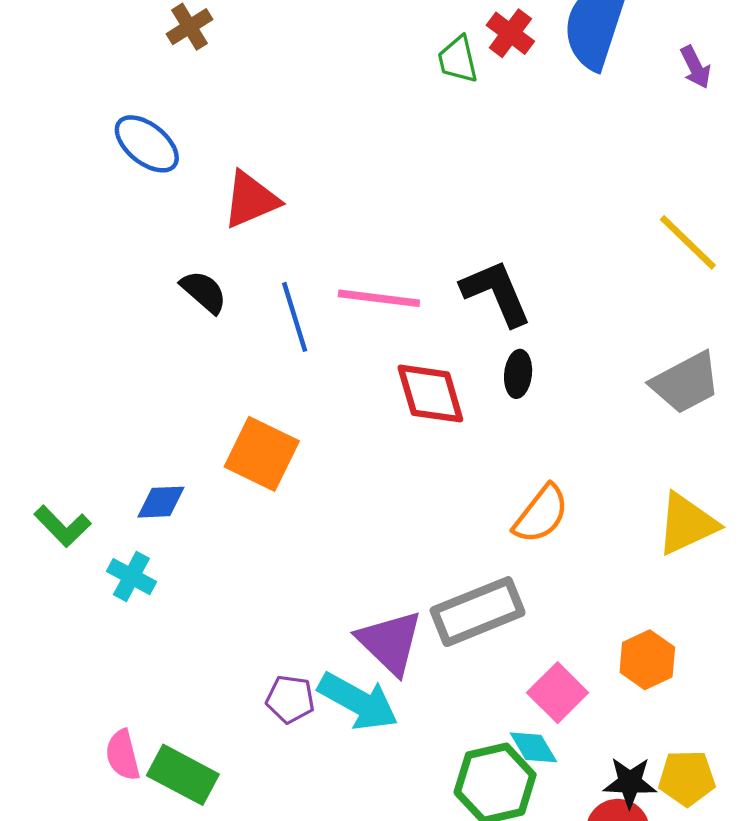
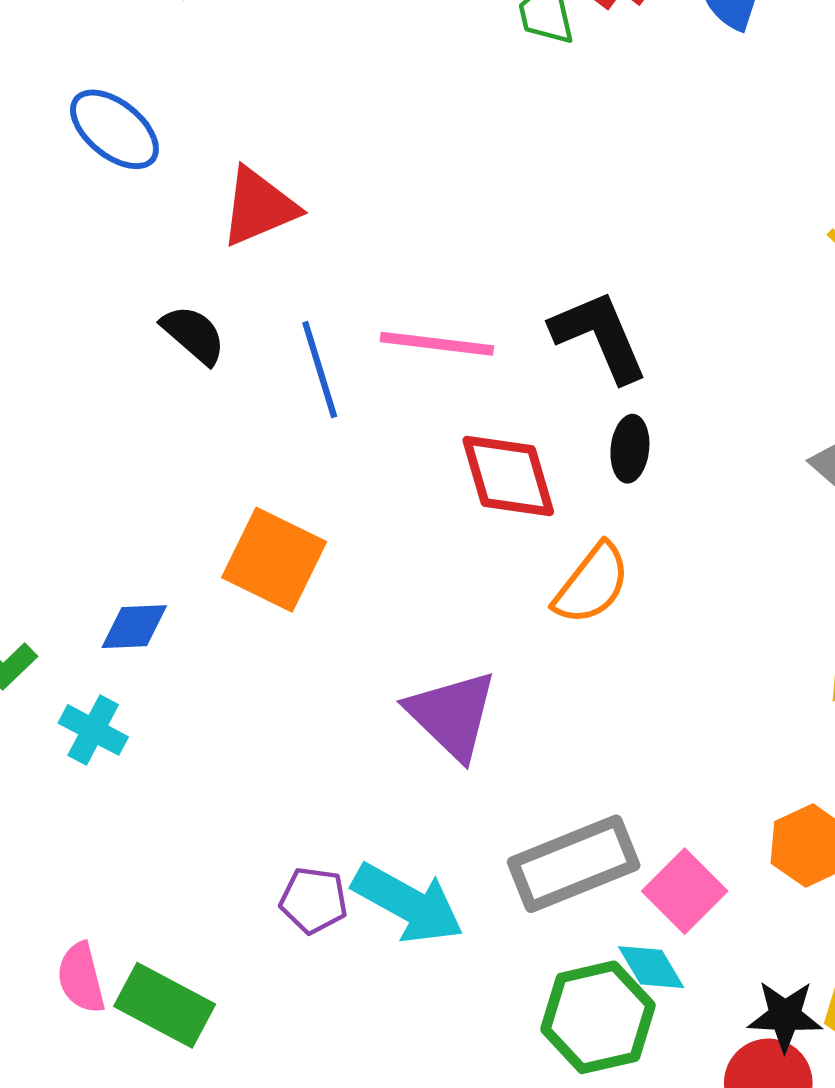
orange semicircle: (541, 514) -> (592, 584), moved
gray rectangle: (478, 612) -> (574, 864), moved
purple triangle: (390, 642) -> (452, 715), moved

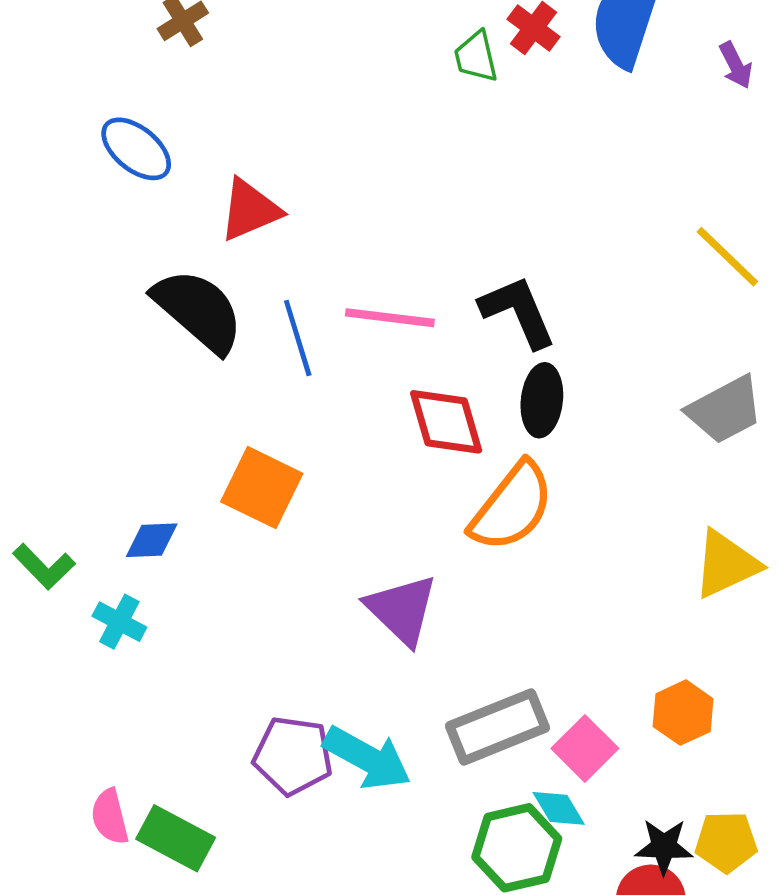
black semicircle: (194, 335) -> (198, 310), size x1.8
black ellipse: (630, 449) -> (542, 400), size x1.4
orange semicircle: (592, 584) -> (512, 507), size x1.4
purple pentagon: (314, 900) -> (293, 756), size x1.5

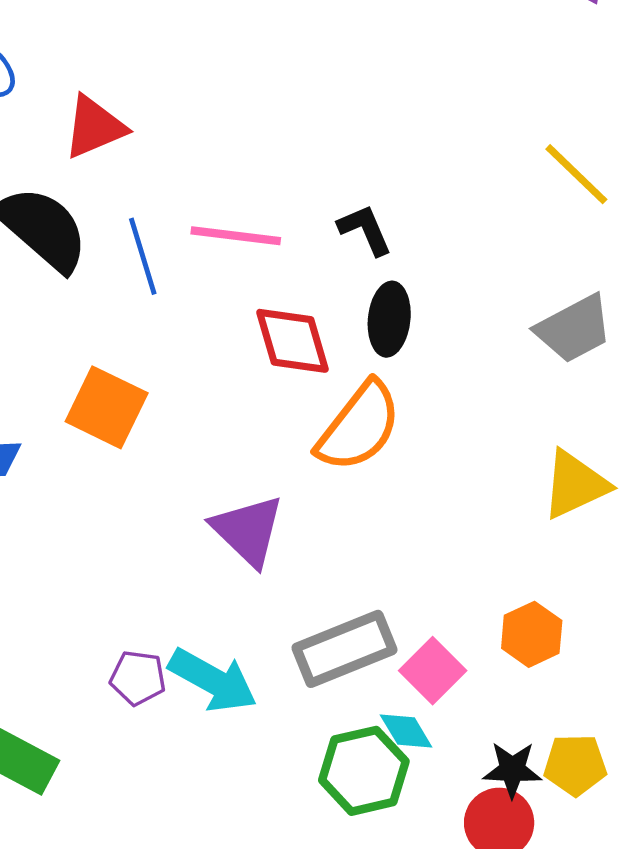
black L-shape: (518, 312) -> (365, 230), size x0.7
purple pentagon: (293, 756) -> (138, 678), size x0.7

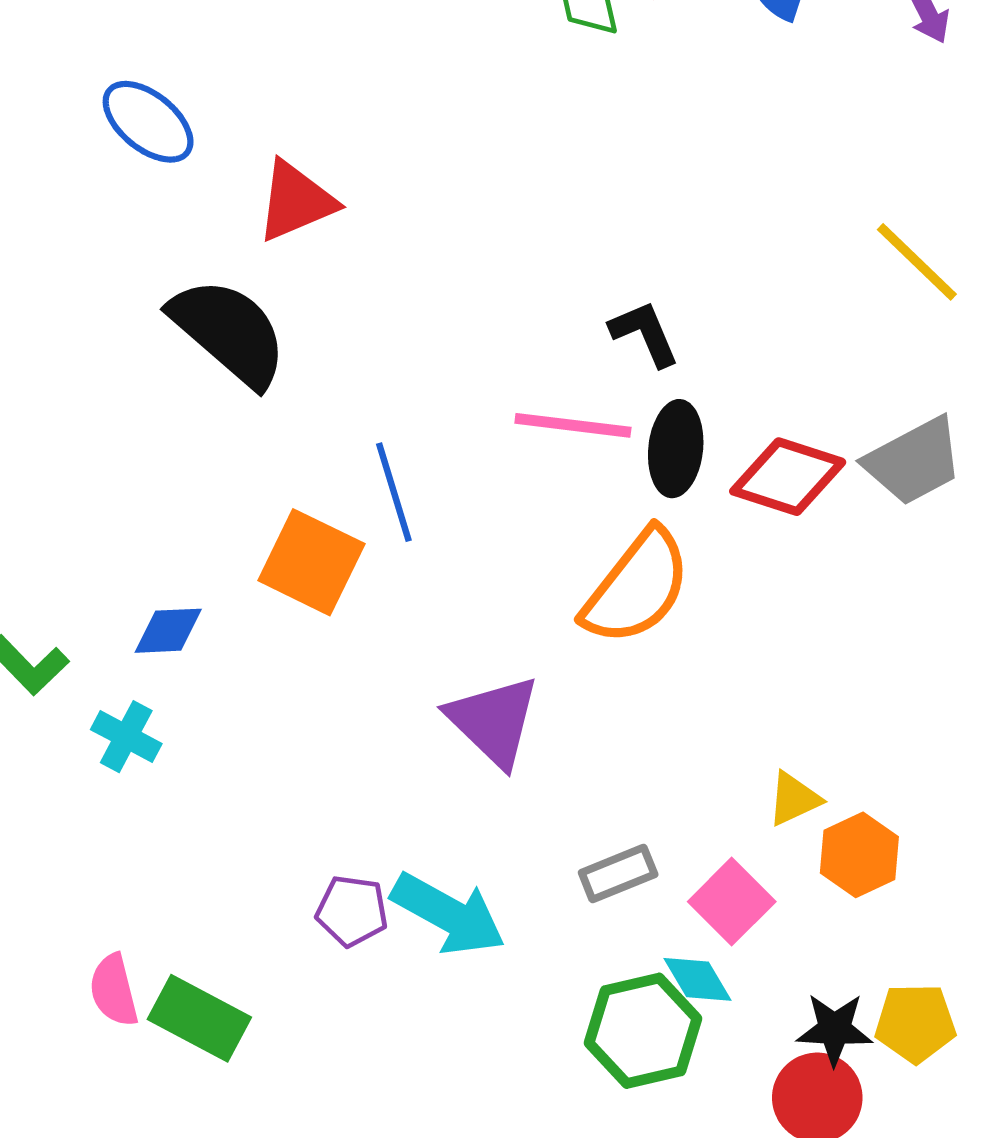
pink line: (236, 236) -> (573, 425), moved
blue line: (143, 256) -> (394, 492), moved
red diamond: (293, 341) -> (788, 477), moved, turned -56
yellow triangle: (575, 485) -> (794, 799), moved, size x0.6
gray rectangle: (344, 649) -> (618, 874), size x0.6

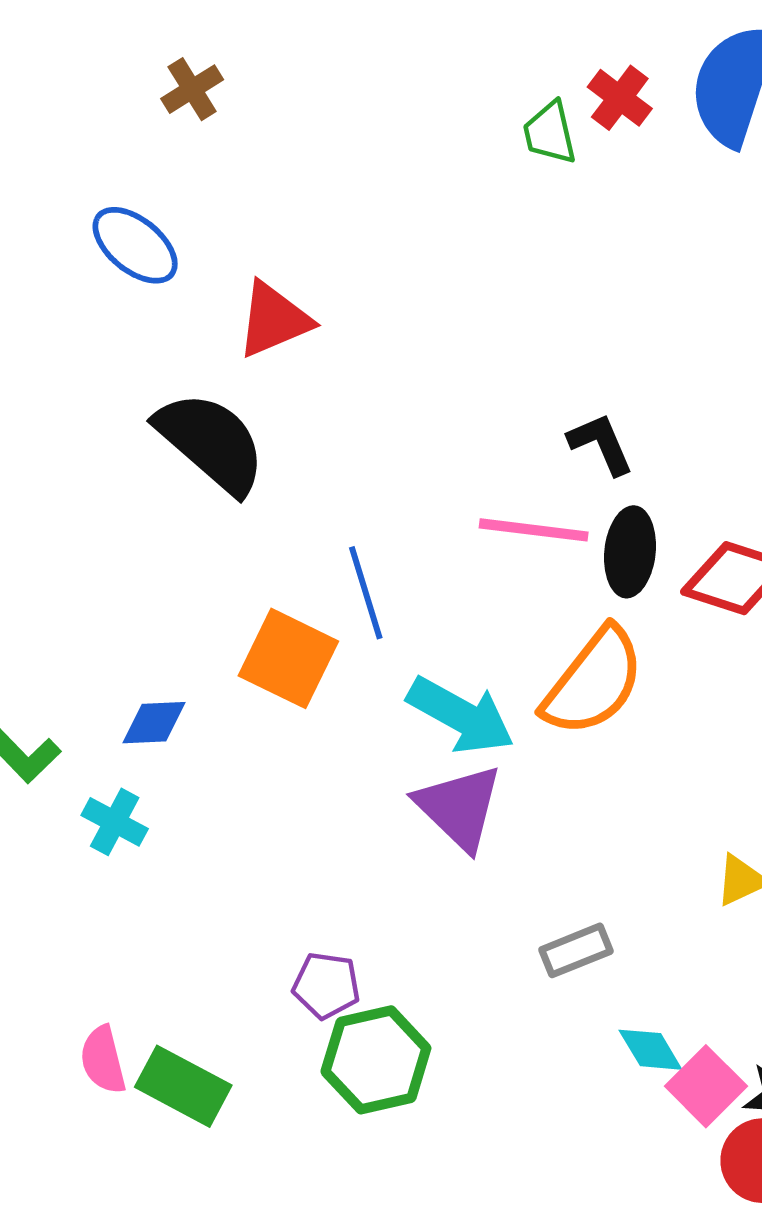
pink square: (732, 902) -> (706, 1086), moved
cyan arrow: (448, 914) -> (461, 715), moved
green hexagon: (643, 1031) -> (376, 1060), moved

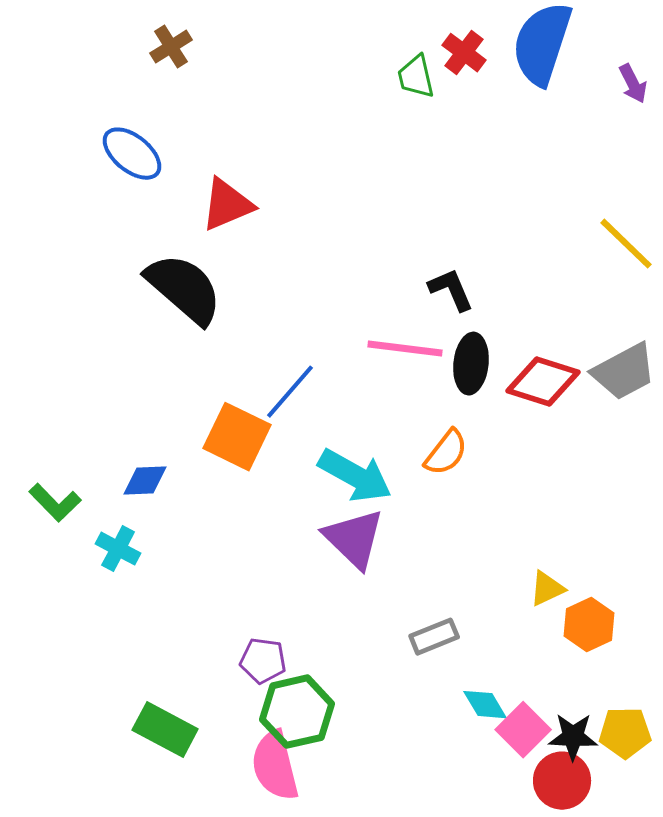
blue line: (366, 593) -> (290, 392), turned 58
orange semicircle: (594, 682) -> (446, 453), size x0.6
pink semicircle: (103, 1060) -> (275, 766), moved, size x1.5

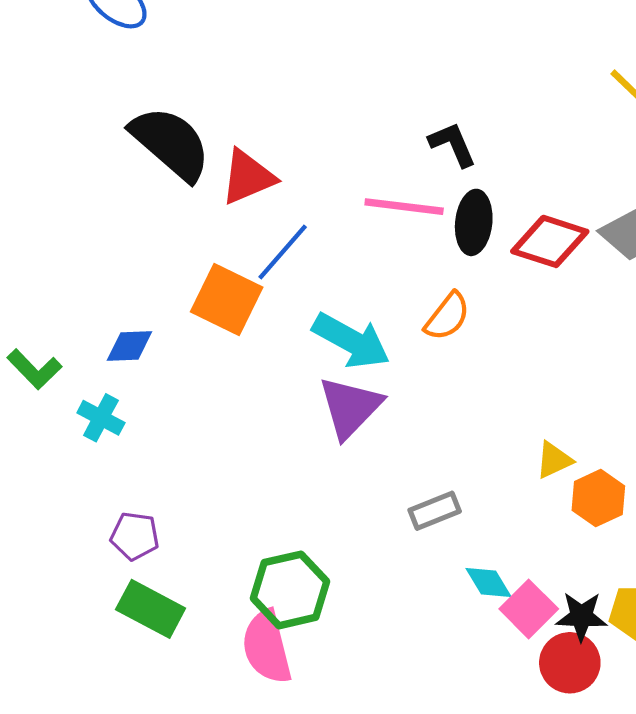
red triangle: (227, 205) -> (248, 177), moved
purple triangle: (354, 539) -> (350, 407), turned 30
purple pentagon: (263, 661) -> (135, 536), moved

